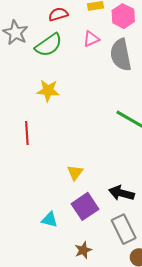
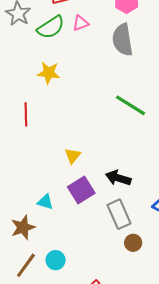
pink triangle: (91, 39) -> (81, 23), moved
brown star: (83, 250) -> (23, 227), moved, size x1.4

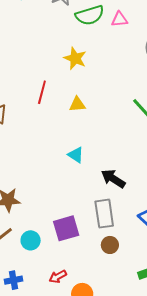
yellow triangle: (73, 156) -> (77, 104), moved, turned 30
purple square: (81, 190) -> (66, 228), moved
cyan triangle: (45, 202) -> (76, 155), moved

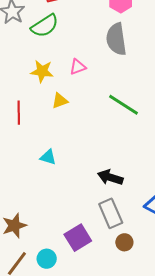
pink triangle: (119, 19) -> (78, 67), moved
yellow triangle: (77, 104) -> (60, 101), moved
cyan triangle: (76, 155) -> (48, 157), moved

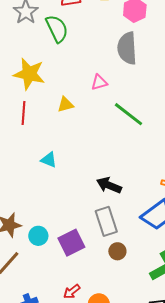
green semicircle: (45, 26) -> (57, 29), turned -88
pink triangle: (78, 67) -> (99, 82), moved
yellow star: (42, 71) -> (29, 74), moved, size x1.4
cyan circle: (47, 259) -> (38, 236), moved

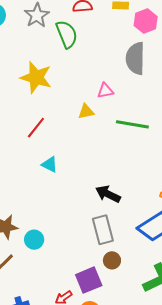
yellow triangle: (65, 105) -> (86, 112), moved
red line: (23, 113) -> (36, 128), moved, turned 30
green line: (128, 114) -> (132, 124), turned -32
purple square: (71, 243) -> (89, 280), moved

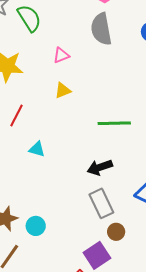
pink triangle: (105, 91) -> (61, 55), moved
green line: (132, 124) -> (114, 123), moved
black arrow: (108, 194) -> (100, 167), turned -35

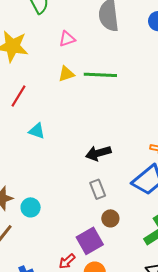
green line: (114, 123) -> (100, 75), moved
gray rectangle: (101, 203) -> (98, 189), size x0.7

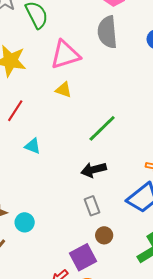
pink triangle: (67, 39) -> (65, 55), size x1.8
yellow triangle: (66, 74) -> (64, 90), turned 36
green line: (100, 75) -> (102, 128), moved, turned -48

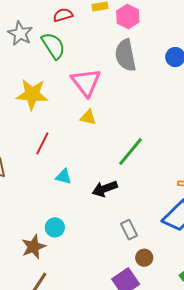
pink triangle: (65, 55) -> (86, 82), turned -44
black arrow: (94, 170) -> (105, 189), moved
cyan circle: (25, 222) -> (55, 227), moved

